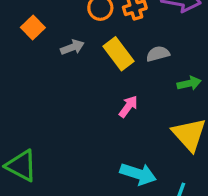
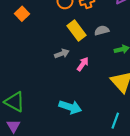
gray arrow: (72, 47) -> (62, 54), moved
cyan arrow: (138, 174) -> (70, 107), moved

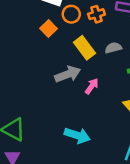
orange square: (22, 14) -> (48, 29), moved
gray arrow: (62, 54) -> (68, 74), size x1.5

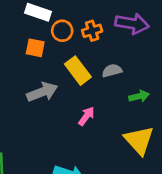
orange square: (48, 29) -> (35, 48), turned -35
gray arrow: (68, 74) -> (42, 92), moved

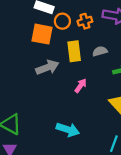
orange square: (35, 48) -> (42, 34), size x1.5
yellow rectangle: (78, 71) -> (74, 51), turned 30

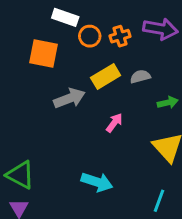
orange square: (42, 34) -> (43, 53), moved
yellow rectangle: (74, 51) -> (106, 77), turned 66

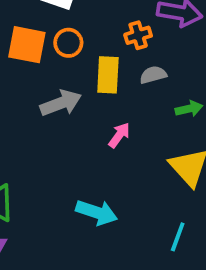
orange circle: (90, 36) -> (68, 43), moved
orange cross: (120, 36) -> (138, 35), moved
yellow rectangle: (106, 77) -> (108, 75), turned -56

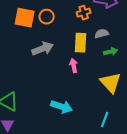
yellow rectangle: (108, 75) -> (81, 43), moved
gray semicircle: (153, 75) -> (102, 34), moved
pink arrow: (119, 135) -> (74, 66), turned -48

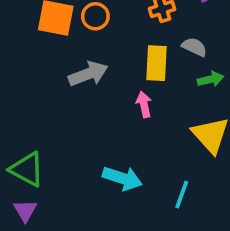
gray semicircle: (102, 34) -> (194, 47), turned 40
cyan line: (105, 120) -> (182, 194), moved

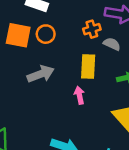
gray semicircle: (194, 47) -> (112, 44), moved

